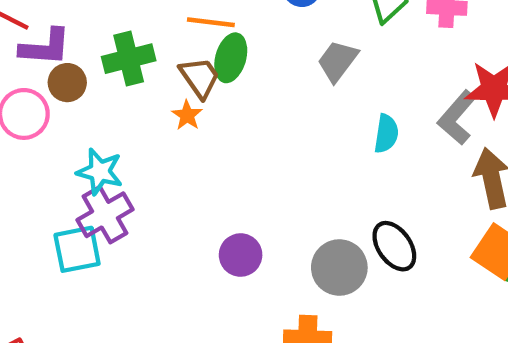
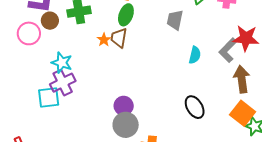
gray trapezoid: (338, 61) -> (175, 20), turned -30
brown trapezoid: (200, 77) -> (119, 38), moved, turned -140
gray circle: (339, 267) -> (126, 125), moved

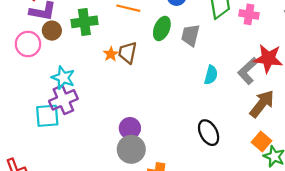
green ellipse: (126, 15) -> (162, 29), moved
brown arrow: (242, 79) -> (262, 104), turned 44
orange square: (243, 113) -> (261, 141), size x0.7

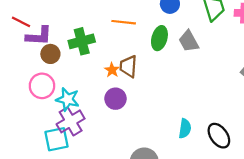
gray trapezoid: (190, 35) -> (189, 41), turned -35
pink circle: (28, 44) -> (42, 86), moved
cyan semicircle: (211, 75) -> (185, 128), moved
purple circle: (130, 128) -> (115, 99), moved

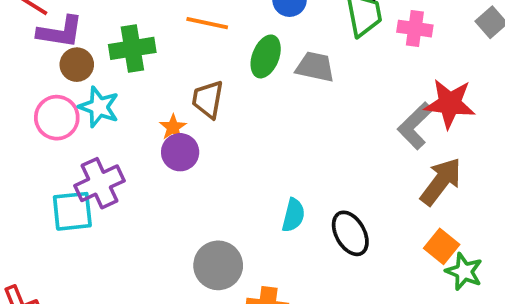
gray trapezoid: (189, 41) -> (315, 67), turned 125
orange star: (112, 70) -> (173, 127), moved
cyan star: (68, 99) -> (99, 107), moved

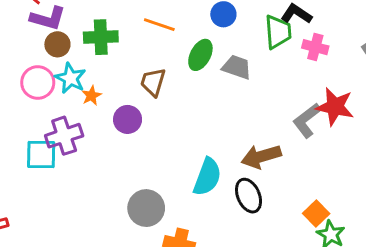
orange star: (173, 127) -> (91, 96), moved
brown arrow: (441, 182) -> (261, 156), moved, turned -150
cyan semicircle: (293, 215) -> (207, 177), size x1.5

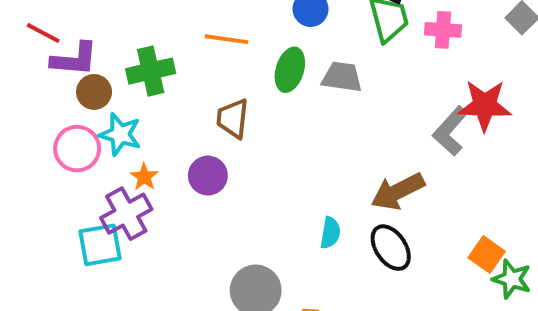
orange star: (91, 96) -> (144, 177), moved
cyan semicircle: (207, 177) -> (330, 233), size x0.6

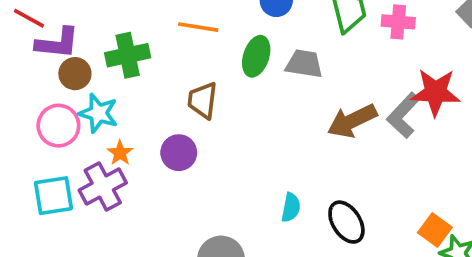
brown arrow: (398, 191) -> (352, 121), moved
cyan square: (100, 245) -> (54, 196), moved

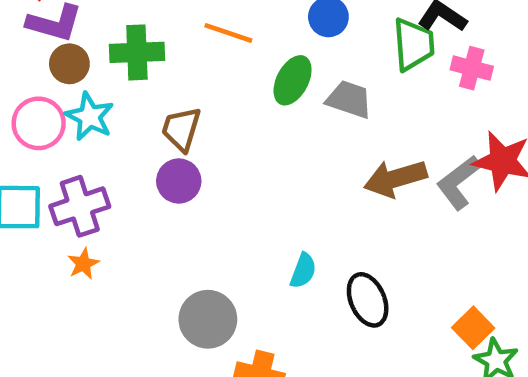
brown trapezoid: (203, 100) -> (181, 129), moved
orange star: (120, 153) -> (83, 264), moved

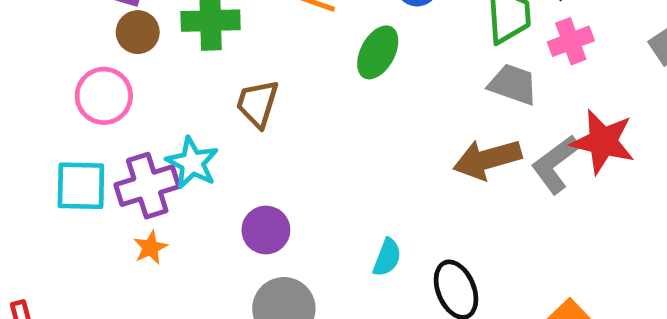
pink cross: (472, 68) -> (571, 41), turned -36
gray trapezoid: (349, 99) -> (513, 84), moved
cyan star: (90, 117) -> (192, 163), moved
purple circle: (179, 181) -> (266, 230), moved

